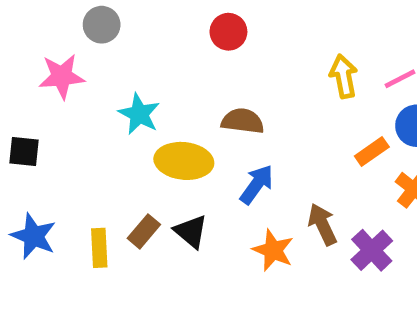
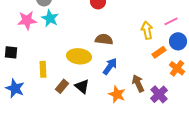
yellow arrow: (344, 76) -> (147, 30), moved
cyan star: (139, 114) -> (50, 18), moved
yellow rectangle: (99, 248) -> (43, 69), moved

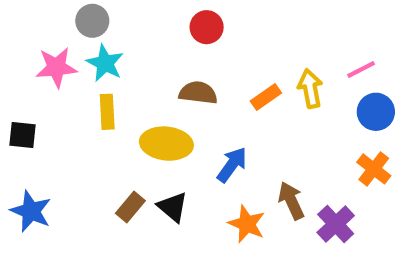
brown semicircle: (104, 39) -> (198, 93), moved
orange rectangle: (159, 52) -> (266, 97), moved
yellow rectangle: (43, 69) -> (107, 112), moved

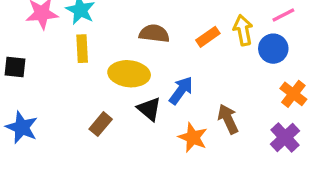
blue circle: (376, 112) -> (273, 49), moved
black triangle: (173, 207) -> (149, 109), moved
purple cross: (336, 224) -> (285, 137), moved

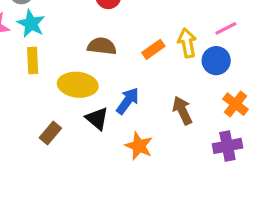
brown arrow: (228, 119) -> (182, 111), moved
purple cross: (285, 137) -> (227, 146), turned 32

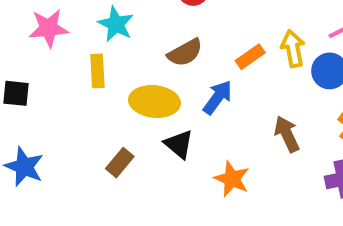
cyan star: (31, 24) -> (116, 24), moved
brown semicircle: (102, 46) -> (185, 53), turned 144
blue arrow: (128, 101) -> (218, 97), moved

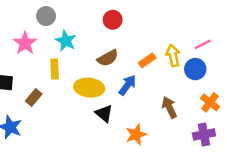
pink star: (49, 28) -> (25, 43), turned -30
brown rectangle: (120, 163) -> (34, 97), moved
orange star: (232, 179) -> (136, 134), turned 30

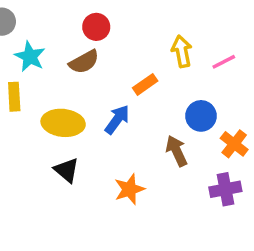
yellow arrow: (173, 56) -> (182, 51), moved
brown semicircle: (108, 58) -> (84, 62), moved
blue circle: (195, 69) -> (201, 116), moved
black triangle: (104, 113) -> (67, 170), moved

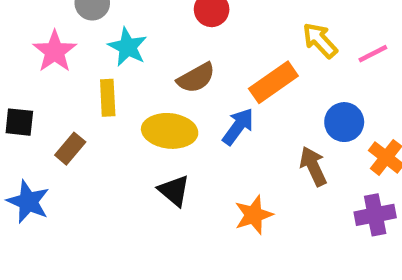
yellow arrow: (182, 51) -> (320, 40), turned -32
brown semicircle: (84, 62) -> (196, 78), moved
orange rectangle: (145, 84) -> (273, 82), size x1.5

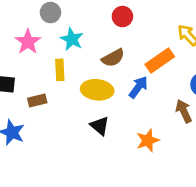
brown rectangle: (70, 149) -> (37, 100), turned 36

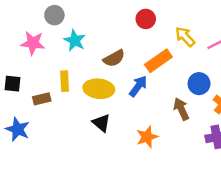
red circle: (122, 17) -> (146, 19), moved
pink star: (28, 42) -> (33, 43), turned -30
yellow rectangle: (60, 70) -> (65, 81), moved

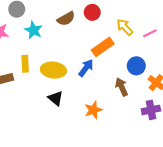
brown semicircle: (114, 58) -> (66, 19), moved

